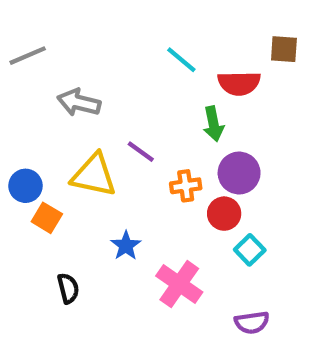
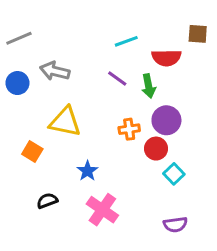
cyan line: (181, 60) -> (126, 41), turned -60
purple line: (141, 152) -> (117, 79), moved
blue circle: (25, 186) -> (17, 83), moved
pink cross: (179, 284) -> (102, 210), moved
black semicircle: (68, 288) -> (47, 201), turned -96

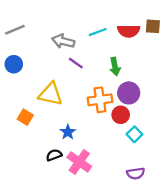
red semicircle: (166, 58) -> (129, 31), moved
gray arrow: (55, 71) -> (63, 41), moved
purple line: (117, 79) -> (76, 63), moved
orange cross: (129, 129) -> (100, 100), size x1.5
black semicircle: (47, 201) -> (54, 155), moved

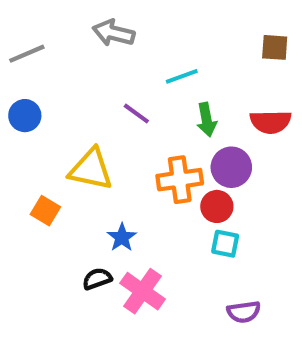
red semicircle: (129, 31) -> (271, 122), moved
cyan line: (98, 32) -> (182, 76), moved
gray arrow: (63, 41) -> (114, 33), moved
cyan square: (134, 134) -> (225, 244), moved, turned -35

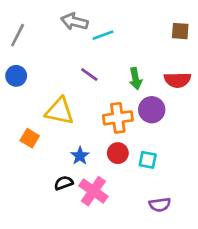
gray line: (27, 54) -> (18, 35), turned -40
cyan line: (182, 76) -> (103, 35), moved
red circle: (217, 206) -> (118, 153), moved

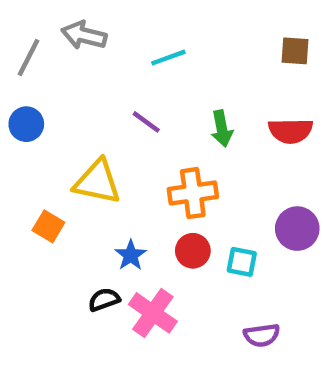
gray arrow: (74, 22) -> (84, 35), moved
purple circle: (152, 110) -> (297, 229), moved

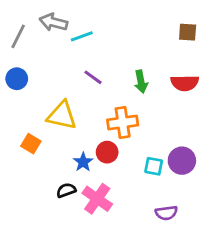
cyan line: (168, 58) -> (82, 36), moved
purple circle: (297, 229) -> (182, 161), moved
red circle: (193, 251) -> (107, 152), moved

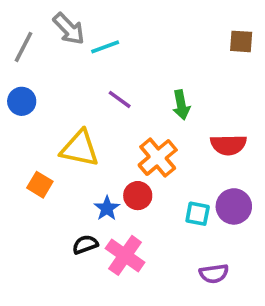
gray arrow: (53, 22) -> (69, 29), turned -148
red semicircle: (185, 83) -> (228, 145), moved
orange cross: (123, 123) -> (158, 157), turned -32

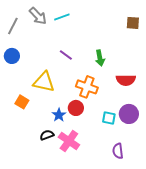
cyan line: (105, 47) -> (62, 17), moved
orange cross: (158, 157) -> (87, 87), turned -30
purple semicircle: (214, 274) -> (118, 151), turned 91

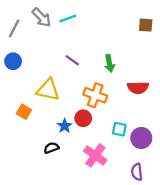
purple circle: (129, 114) -> (141, 138), moved
pink cross: (69, 141) -> (95, 155), moved
purple semicircle: (118, 151) -> (137, 172), moved

